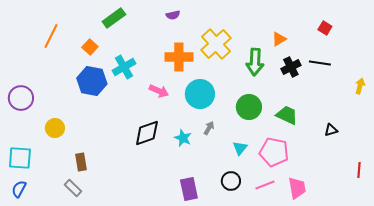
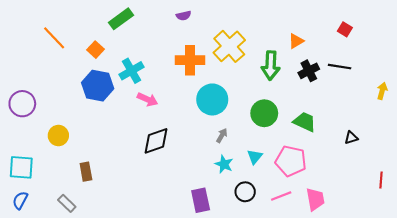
orange line: (51, 36) -> (54, 38), turned -70
pink arrow: (159, 91) -> (148, 99), moved
cyan star: (183, 138) -> (224, 164), moved
gray rectangle: (73, 188) -> (67, 203), moved

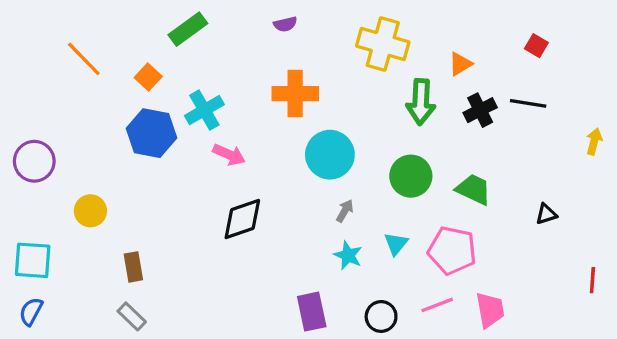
yellow cross: (229, 46) -> (383, 44), moved, turned -32
black circle: (245, 192) -> (381, 316), moved
gray rectangle: (67, 203) -> (132, 316), moved

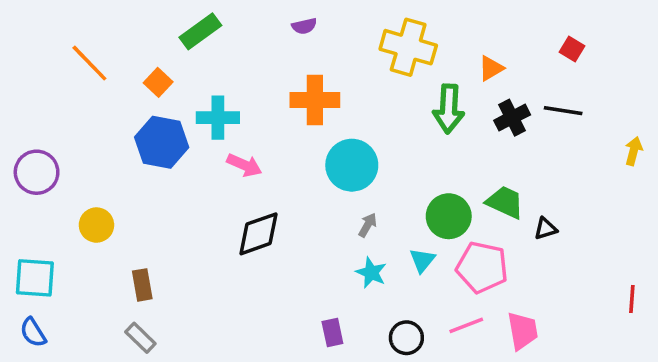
cyan cross: (204, 110) -> (218, 118), turned 30
green circle: (411, 176) -> (449, 216), moved
black triangle: (546, 214) -> (546, 229), moved
blue semicircle: (31, 312) -> (33, 332), turned -60
purple rectangle: (312, 312) -> (332, 332), size x0.7

